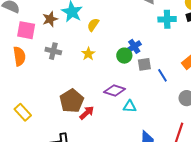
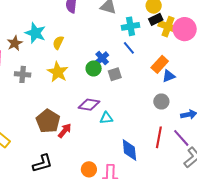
yellow star: (88, 54) -> (58, 72), size x1.5
blue line: (162, 75) -> (129, 48), moved

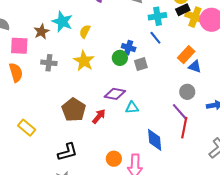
blue cross: (102, 58) -> (129, 48), turned -32
blue triangle: (169, 76) -> (195, 67), turned 40
red arrow: (65, 131) -> (99, 116), moved
purple line: (181, 138) -> (180, 112), moved

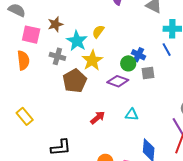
cyan star: (62, 22) -> (77, 41), moved
purple diamond: (115, 94) -> (118, 81), moved
brown pentagon: (74, 110) -> (75, 81), moved

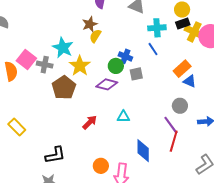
brown star: (55, 24) -> (90, 24), moved
yellow semicircle: (98, 32) -> (95, 36), moved
pink square: (31, 35) -> (26, 59), moved, turned 30

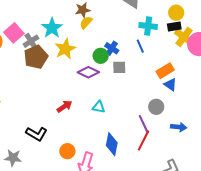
gray cross: (45, 65) -> (31, 41), turned 35
brown pentagon: (64, 88) -> (36, 57), moved
black L-shape: (55, 155) -> (36, 134), moved, turned 30

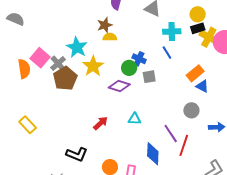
yellow semicircle: (86, 23) -> (110, 37), turned 56
purple line: (144, 124) -> (171, 134), moved

